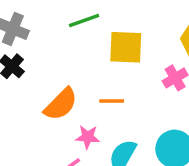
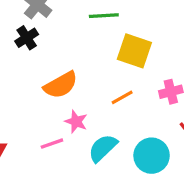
orange line: (112, 101) -> (122, 97), moved, turned -45

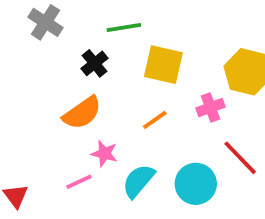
black cross: (27, 38) -> (95, 63), moved

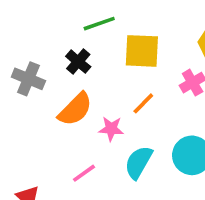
gray cross: (45, 22) -> (28, 79), moved
pink star: (104, 154) -> (111, 129), moved

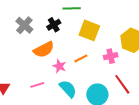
cyan semicircle: (139, 162) -> (68, 89), turned 90

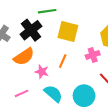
black cross: (54, 25) -> (31, 30), size x1.5
orange line: (81, 58) -> (63, 61), turned -32

